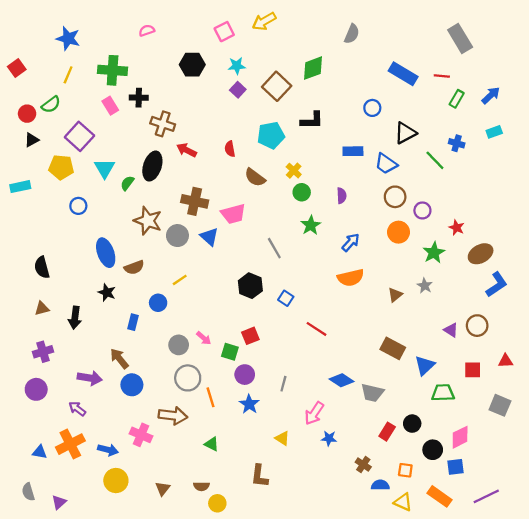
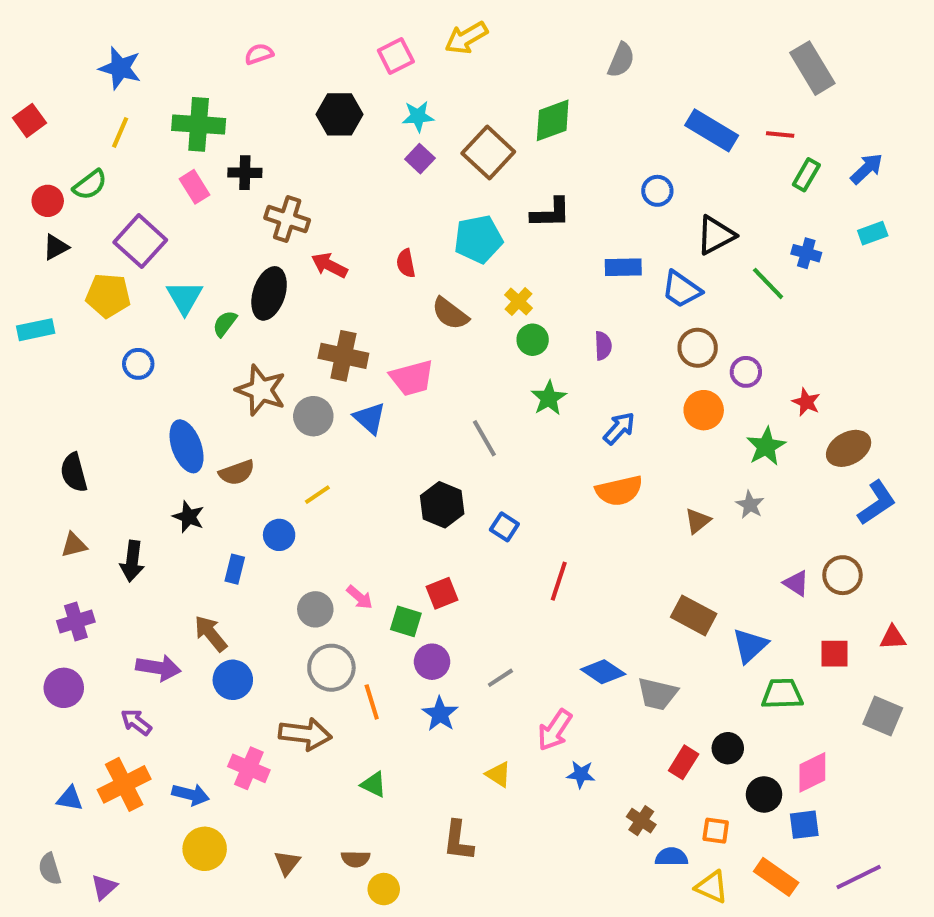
red line: (316, 329) -> (559, 581), turned 75
gray line: (283, 384) -> (500, 678), turned 42

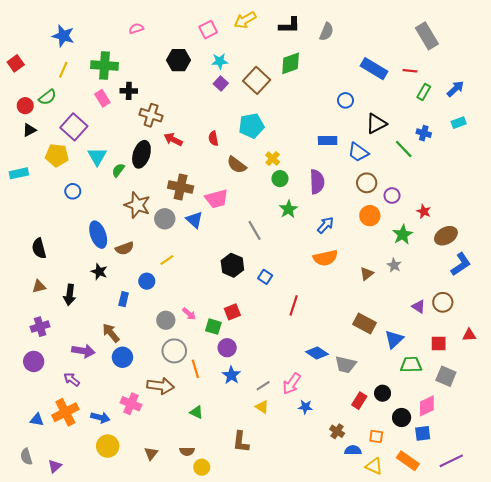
black L-shape: (551, 213) -> (289, 25), moved
purple semicircle: (603, 346) -> (317, 182), size x1.6
gray line: (500, 678) -> (263, 386), moved
gray square: (883, 716) -> (446, 376), moved

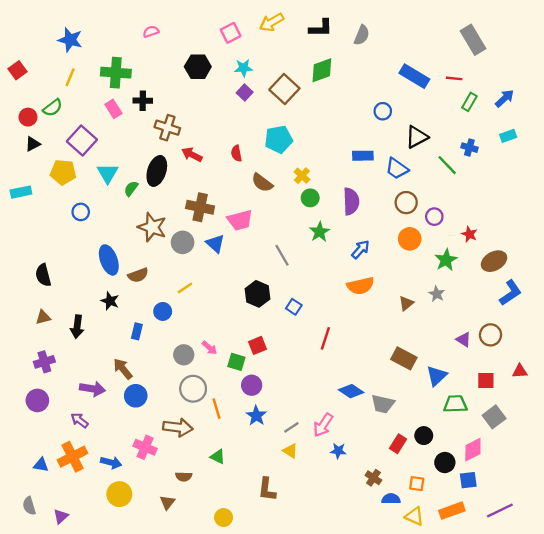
gray square: (446, 376) -> (494, 417), turned 30
brown semicircle: (187, 451) -> (184, 477), moved
orange rectangle: (408, 461) -> (452, 511), turned -55

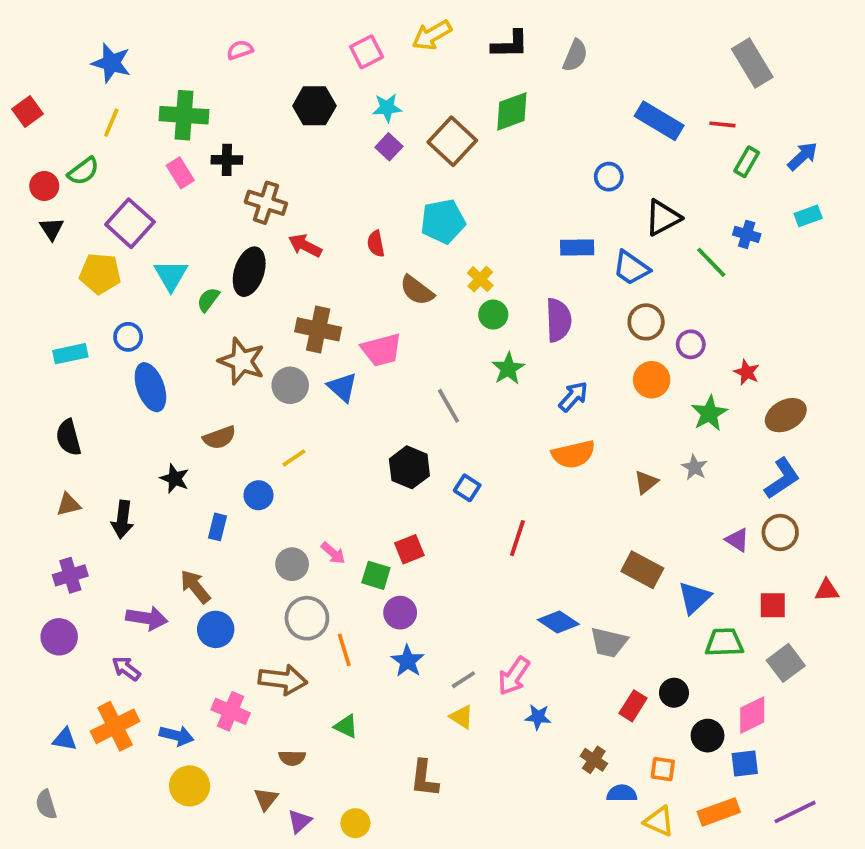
black triangle: (33, 144) -> (52, 229), turned -35
cyan rectangle: (21, 192) -> (70, 354), moved
blue ellipse: (109, 260) -> (150, 387), moved
blue L-shape: (510, 293) -> (782, 478), moved
purple triangle: (61, 516) -> (299, 821), moved

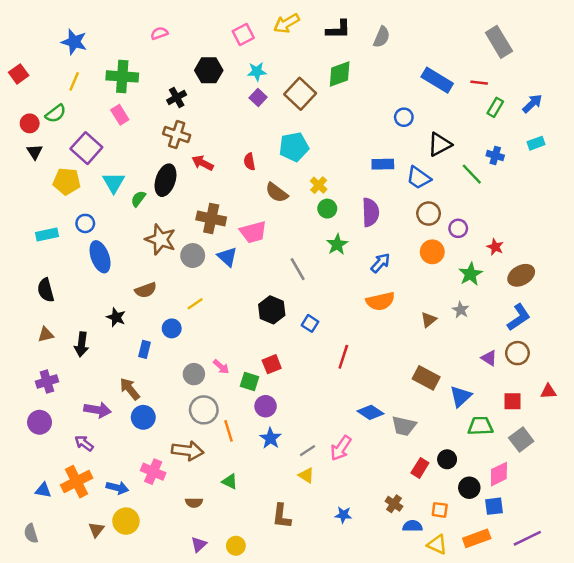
black cross: (227, 160) -> (177, 97), moved, turned -30
blue star: (538, 717) -> (343, 515), moved
brown triangle: (266, 799) -> (96, 530), moved

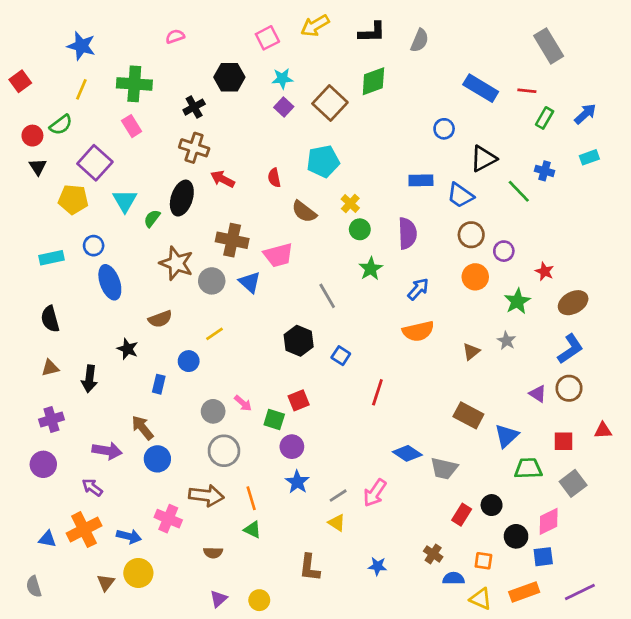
orange line: (228, 431) -> (251, 498), moved

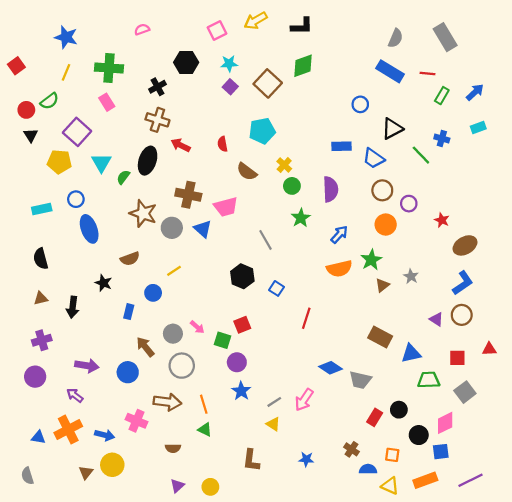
gray semicircle: (420, 40) -> (396, 38), moved
green star: (517, 301) -> (371, 260), moved
brown arrow: (142, 428) -> (145, 347), moved
blue triangle: (507, 436) -> (411, 353), turned 30

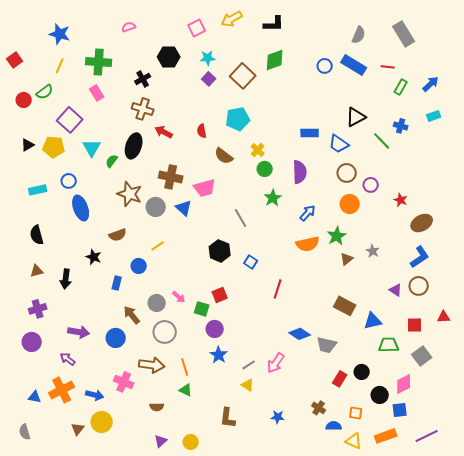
blue circle: (360, 104) -> (325, 66), moved
black triangle: (31, 135) -> (28, 145), moved, turned 32

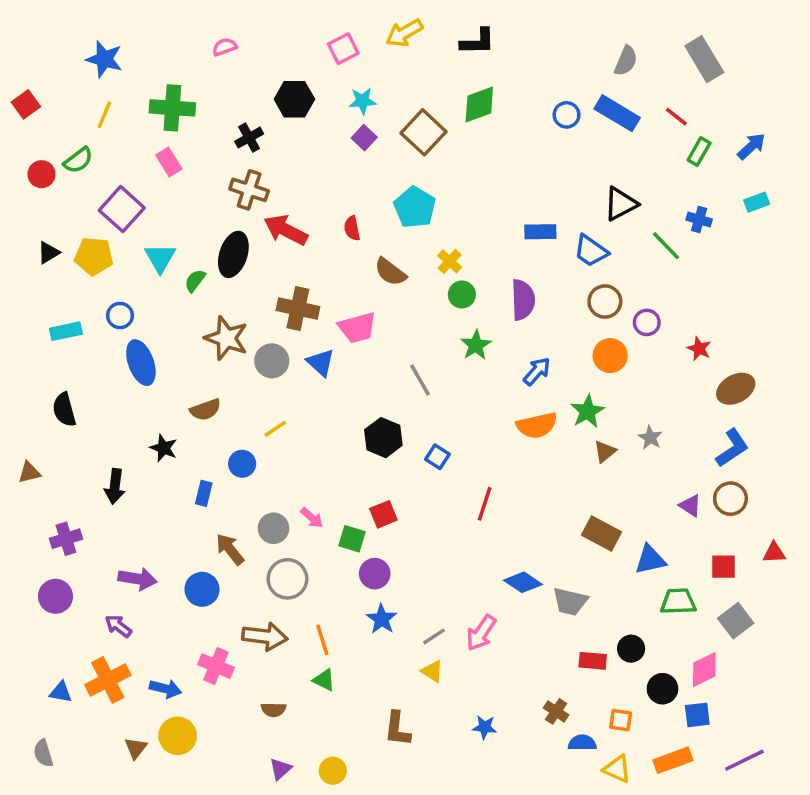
red line: (388, 67) -> (676, 117), turned 32
cyan pentagon: (238, 119) -> (415, 207), turned -30
red arrow: (164, 132) -> (286, 230), size x1.4
brown triangle: (37, 271) -> (29, 472), moved
red rectangle: (340, 379) -> (593, 661), turned 63

